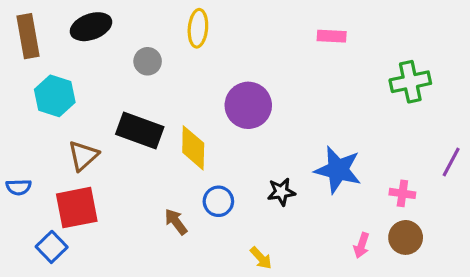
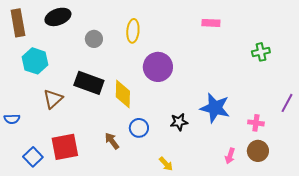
yellow ellipse: (198, 28) -> (133, 31), moved
green cross: (410, 82) -> (261, 52), size x0.7
red square: (77, 208) -> (65, 147), moved

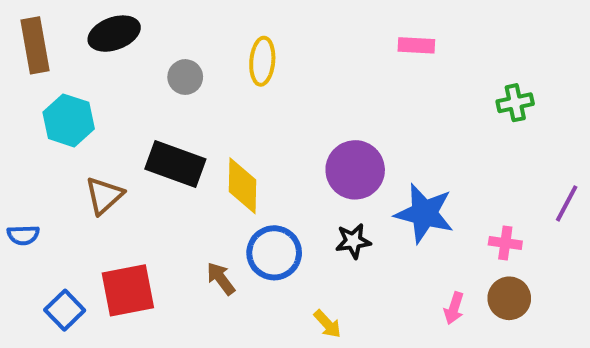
purple circle: (158, 67) -> (355, 170), moved
blue circle: (139, 128) -> (274, 253), size x1.4

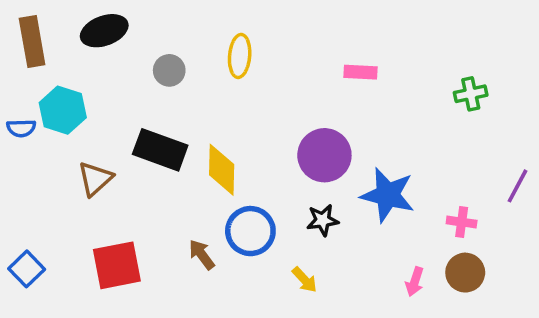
pink rectangle: (416, 45) -> (361, 72), moved
blue semicircle: (23, 235) -> (21, 128), moved
blue square: (65, 310) -> (27, 269), moved
yellow arrow: (327, 324) -> (305, 280), moved

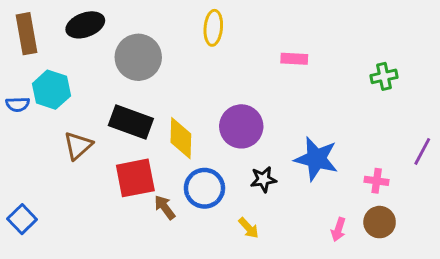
yellow ellipse: (240, 56) -> (213, 28), moved
gray circle: (169, 70) -> (138, 57), size x1.8
purple circle: (324, 155) -> (241, 126), moved
red square: (117, 265) -> (135, 178), moved

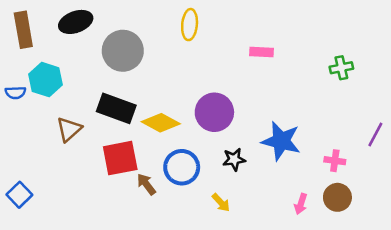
yellow diamond: (181, 138) -> (161, 123), turned -63

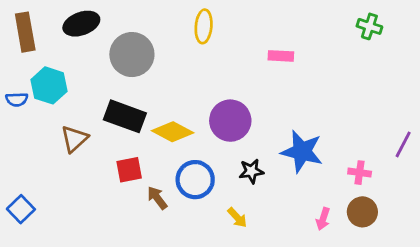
green cross: (341, 68) -> (369, 26), moved, turned 30
red square: (120, 158) -> (129, 170), size x0.7

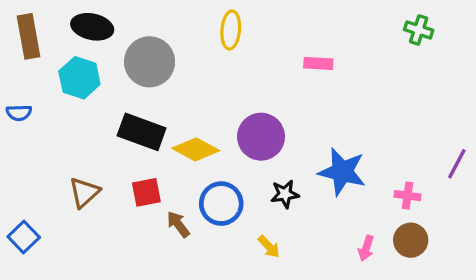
black ellipse: (81, 24) -> (92, 27), turned 32
cyan hexagon: (49, 85) -> (79, 78), moved
brown triangle: (74, 139) -> (84, 192), moved

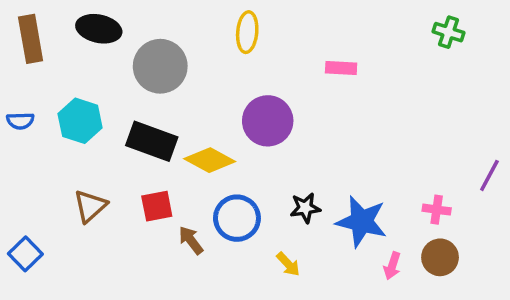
cyan hexagon: (79, 78) -> (80, 121), moved
purple circle: (261, 137) -> (268, 121), moved
blue star: (342, 172) -> (362, 222), moved

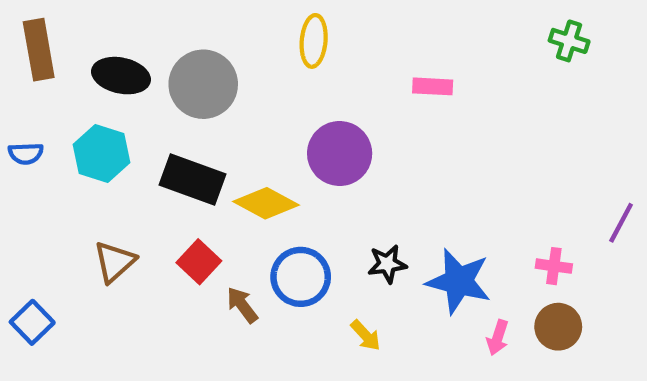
black ellipse: (99, 29) -> (121, 76), moved
red square: (157, 206) -> (199, 262), turned -36

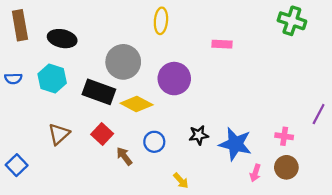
green cross: (569, 41) -> (292, 21), size x1.4
gray circle: (203, 84) -> (123, 62), moved
blue circle: (301, 277) -> (154, 142), size x0.7
yellow arrow: (366, 335) -> (181, 181), moved

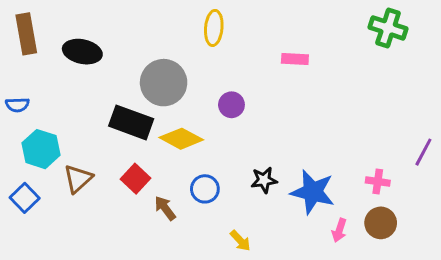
cyan hexagon: (52, 79) -> (41, 149), moved
purple circle: (174, 79) -> (231, 105), size x0.6
blue square: (17, 165) -> (25, 198), moved

